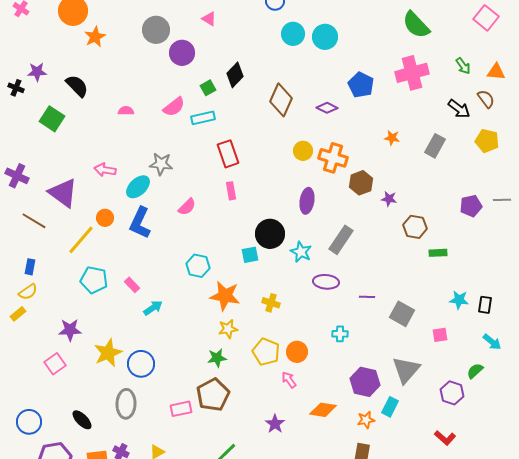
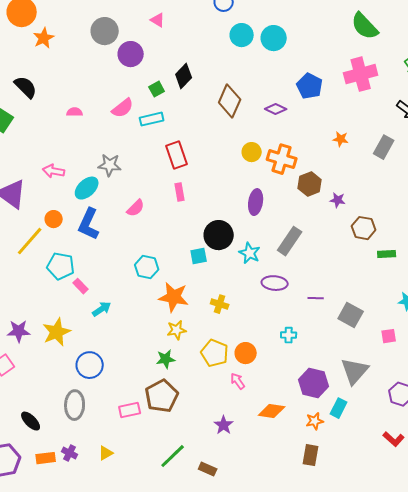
cyan pentagon: (94, 280) -> (61, 266), moved
yellow star: (108, 353) -> (57, 332), moved

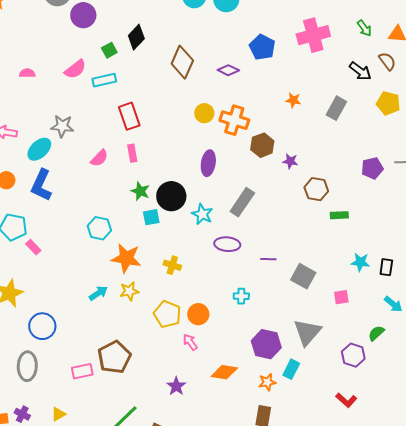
pink semicircle: (136, 208) -> (99, 158), moved
cyan arrow: (102, 309) -> (98, 293), moved
green star: (166, 359) -> (140, 191), moved, turned 30

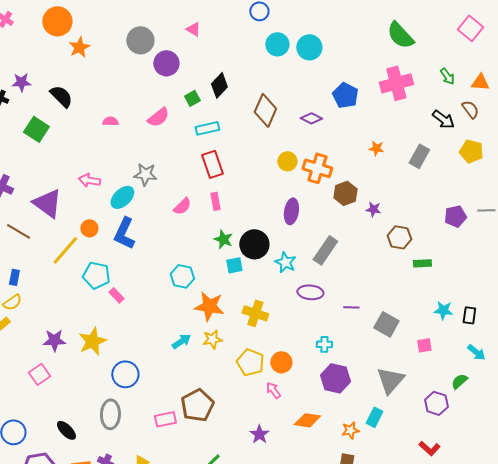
cyan rectangle: (104, 80) -> (207, 128), moved
yellow cross: (172, 265) -> (255, 313), size x1.4
purple hexagon: (266, 344) -> (335, 378), moved

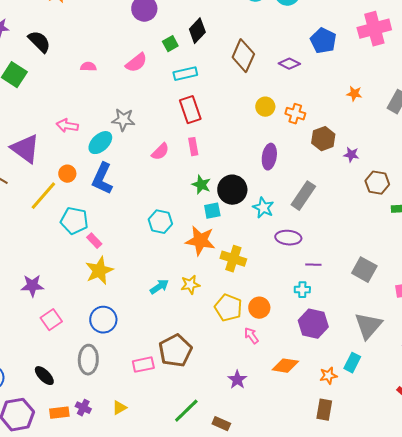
orange cross: (317, 168) -> (295, 114), size x0.7
orange star: (209, 306) -> (200, 241), moved
purple line: (351, 307) -> (313, 265), moved
yellow star: (92, 341) -> (99, 271), moved
pink square: (39, 374) -> (51, 320), moved

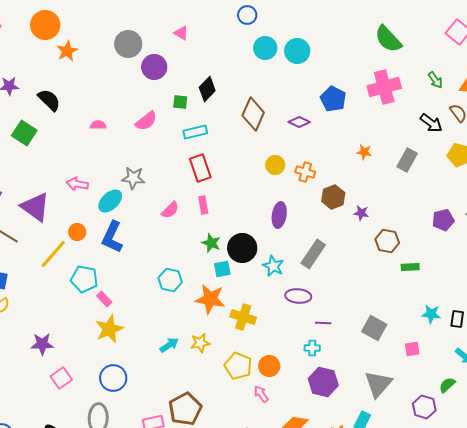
green square: (170, 44) -> (180, 102), turned 35

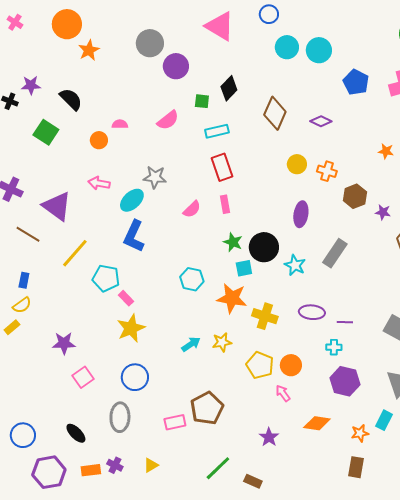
pink triangle: (181, 33) -> (220, 26), moved, size x2.0
blue pentagon: (333, 99) -> (356, 82), moved
orange circle: (77, 232) -> (99, 140), moved
purple ellipse: (298, 296) -> (312, 312), moved

